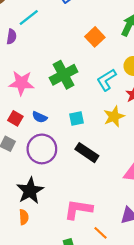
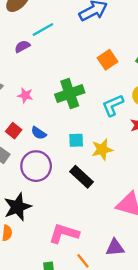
purple semicircle: (11, 37) -> (22, 46), turned -136
pink star: (21, 83) -> (25, 95), size x0.6
yellow star: (114, 116) -> (102, 150), moved

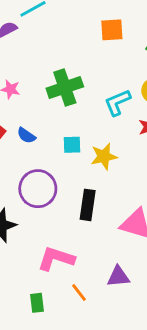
orange square: (108, 60) -> (112, 30), moved, turned 30
purple circle: (36, 166) -> (38, 189), moved
black rectangle: (81, 177) -> (88, 205), moved, turned 55

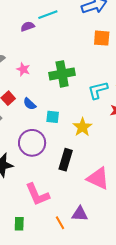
cyan square: (72, 145) -> (53, 117), moved
yellow star: (104, 156) -> (82, 127), turned -30
pink L-shape: (56, 259) -> (37, 194), turned -140
orange line: (79, 293) -> (60, 223), moved

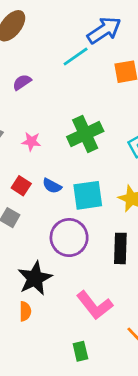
cyan line: (48, 15) -> (76, 57), moved
cyan square: (53, 117) -> (88, 195), size x1.6

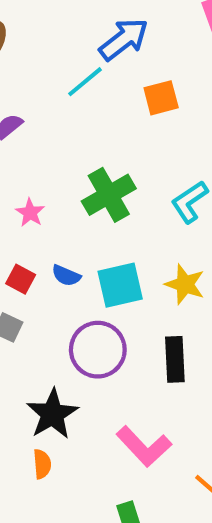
pink star: (31, 142) -> (30, 213), turned 30

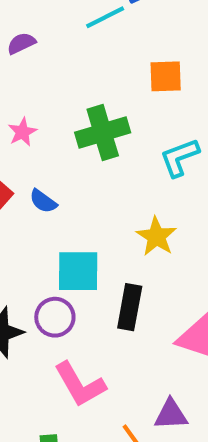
orange square: (161, 98) -> (166, 76), moved
cyan square: (120, 285) -> (78, 271), moved
purple circle: (98, 350) -> (55, 317), moved, size x0.7

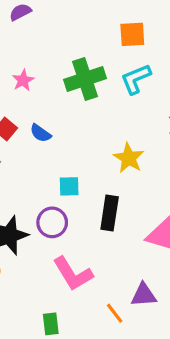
cyan L-shape: (179, 158) -> (136, 79), moved
cyan square: (78, 271) -> (69, 186), size x0.6

